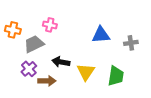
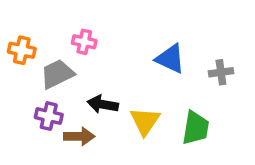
blue triangle: (101, 35) -> (170, 59), turned 30
purple cross: (29, 69) -> (49, 116), turned -35

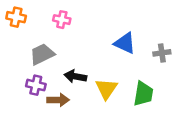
pink cross: (84, 42) -> (62, 20), moved
orange cross: (22, 50) -> (16, 17), moved

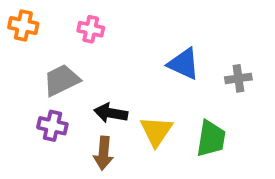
brown arrow: (58, 100) -> (104, 153), moved, turned 95

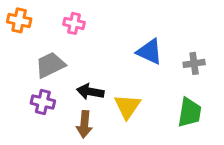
green trapezoid: (211, 139) -> (190, 112), moved

